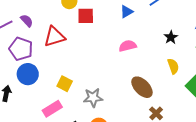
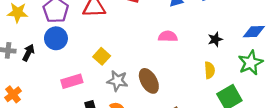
yellow square: (65, 84) -> (102, 56), moved
brown ellipse: (142, 87) -> (149, 81), moved

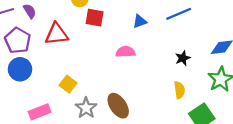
pink semicircle: (168, 36) -> (125, 52), moved
gray star: (117, 81) -> (86, 108), turned 30

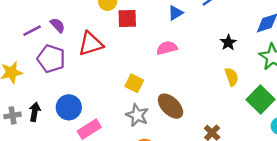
blue circle: (20, 69) -> (69, 107), moved
yellow square: (68, 84) -> (134, 83), moved

